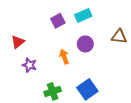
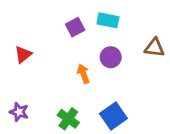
cyan rectangle: (83, 15) -> (108, 20), turned 35
purple star: (29, 65) -> (19, 112), moved
green cross: (53, 91) -> (68, 119), turned -35

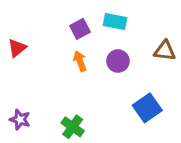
red triangle: (23, 54) -> (17, 48), moved
orange arrow: (83, 74) -> (80, 61), moved
blue square: (113, 116) -> (147, 108), moved

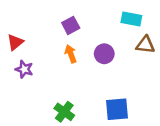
cyan rectangle: (115, 22) -> (131, 19), moved
blue square: (147, 108) -> (117, 109), moved, turned 30
purple star: (20, 120) -> (24, 69), moved

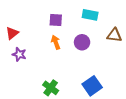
cyan rectangle: (131, 19) -> (90, 15), moved
purple square: (71, 25) -> (56, 20), turned 32
blue square: (117, 109) -> (92, 86), turned -30

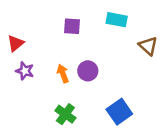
brown triangle: (114, 35) -> (148, 46), turned 35
orange arrow: (56, 42) -> (63, 73), moved
purple circle: (82, 42) -> (88, 71), moved

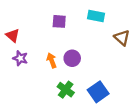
red triangle: (16, 43) -> (13, 36), turned -40
green cross: (65, 114) -> (66, 90), moved

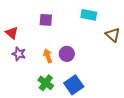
purple square: (59, 21) -> (46, 20), moved
green cross: (66, 90) -> (46, 83), moved
blue square: (98, 92) -> (74, 85), moved

